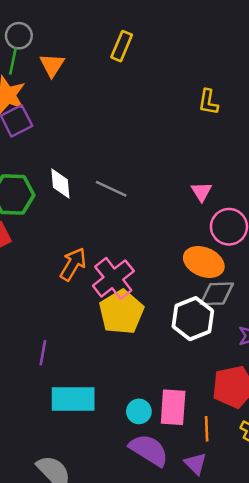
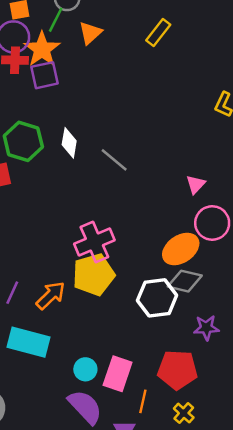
orange ellipse: (204, 262) -> (181, 249), turned -72
orange arrow: (73, 264) -> (51, 295), moved

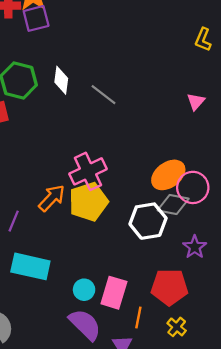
pink triangle: (196, 184) -> (196, 102), moved
pink circle: (212, 223) -> (193, 187), moved
orange arrow: (51, 295) -> (52, 198), moved
purple star: (206, 328) -> (195, 247), turned -30

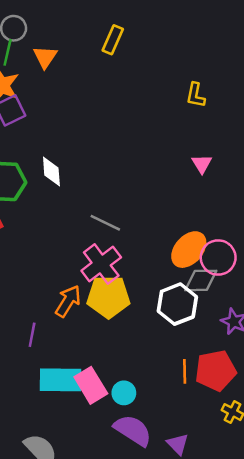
gray line: (104, 95) -> (105, 223), moved
yellow pentagon: (88, 202) -> (108, 297), turned 30
pink rectangle: (114, 293) -> (91, 385), moved, turned -36
orange line: (138, 318) -> (185, 371), moved

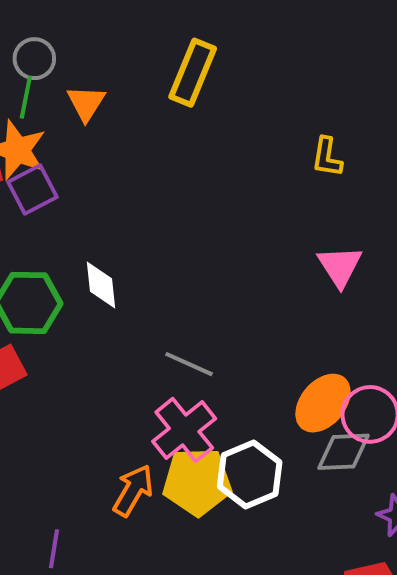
yellow rectangle: (113, 40) -> (193, 73), size x1.4
pink triangle: (202, 164) -> (340, 266), size x1.4
white hexagon: (177, 304) -> (250, 474), moved
purple line: (32, 335) -> (54, 549), moved

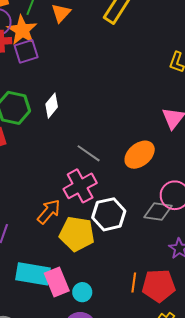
white diamond: (101, 285) -> (52, 106), turned 35
orange ellipse: (323, 403) -> (140, 155), moved
yellow pentagon: (197, 482) -> (77, 234), moved

